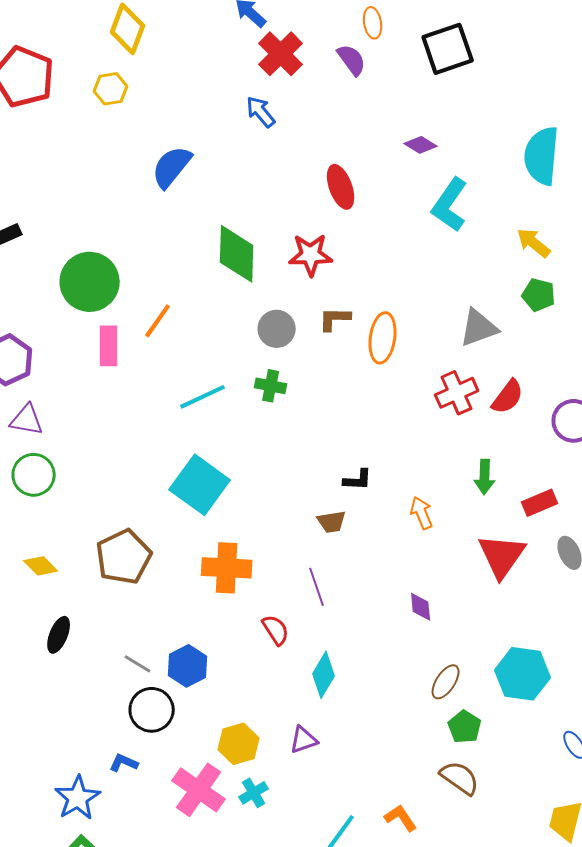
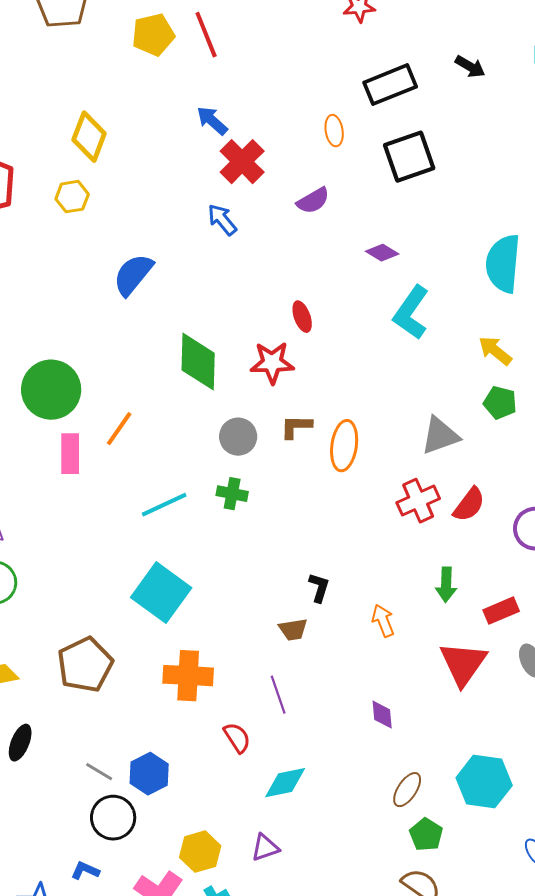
purple semicircle: (352, 60) -> (313, 201), moved, turned 96
red ellipse: (341, 187) -> (302, 317), moved, size x0.7
black L-shape: (358, 480) -> (319, 588), turned -76
cyan diamond: (324, 675) -> (285, 783), turned 48

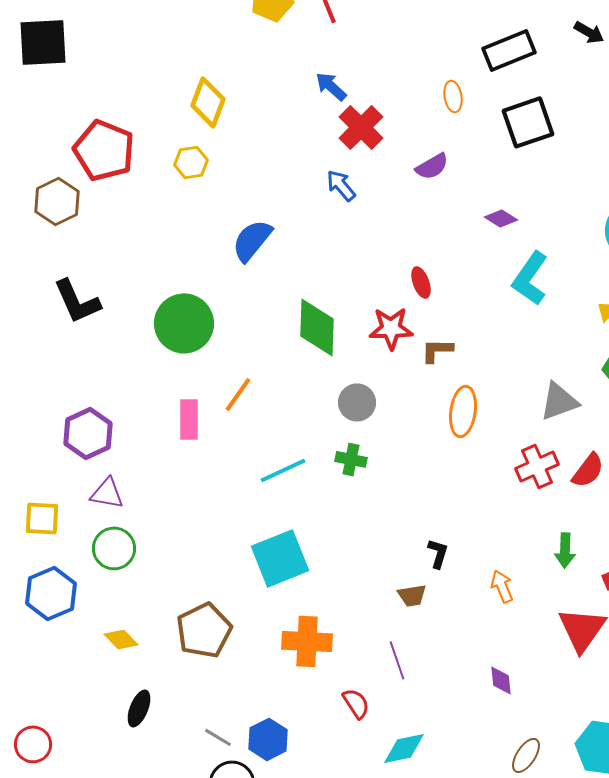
green circle: (51, 390) -> (184, 323), moved
brown L-shape: (296, 427) -> (437, 350), moved
cyan square: (161, 593) -> (280, 558), turned 32

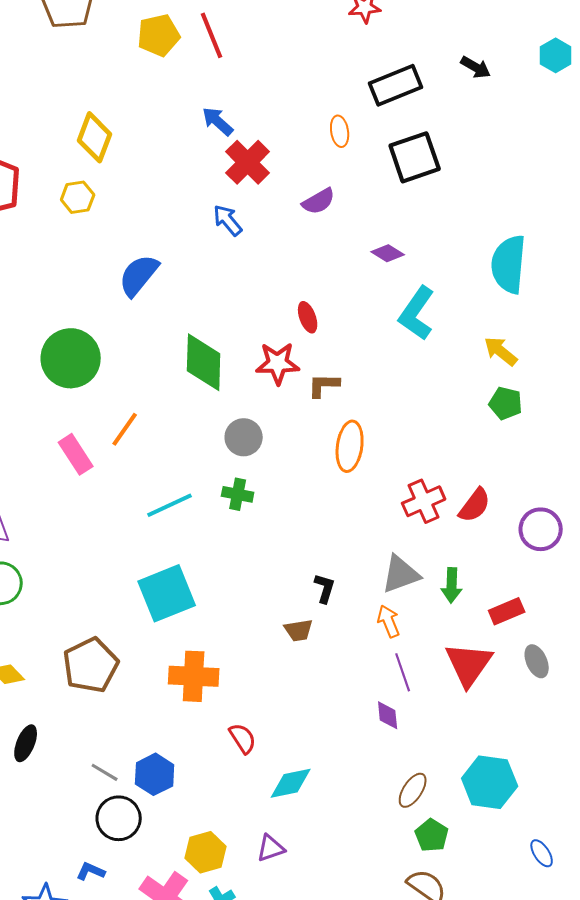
gray triangle: (559, 401) -> (401, 574), moved
pink rectangle: (189, 419) -> (76, 454), turned -33
purple line: (397, 660) -> (403, 672), moved

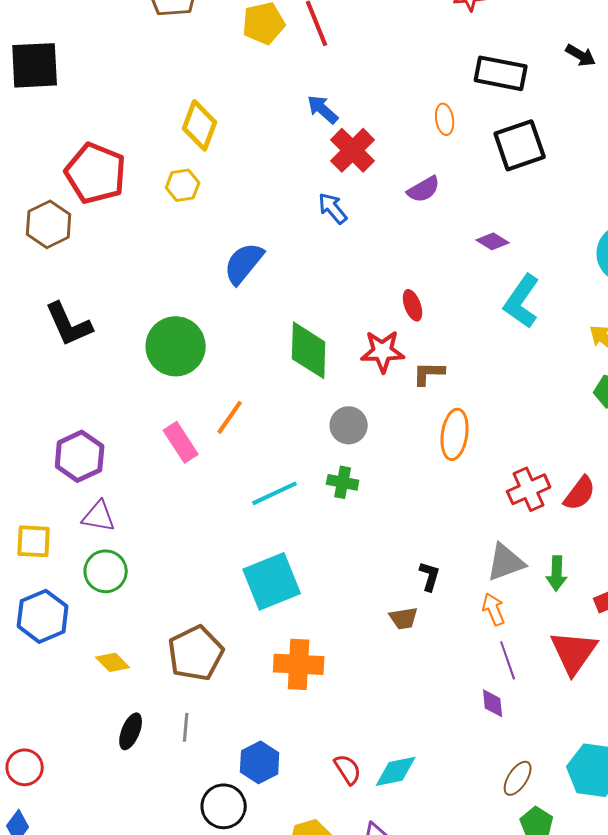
black rectangle: (396, 85) -> (501, 73), turned 33
red semicircle: (243, 738) -> (348, 769), moved
gray line: (105, 772) -> (186, 727), moved, turned 64

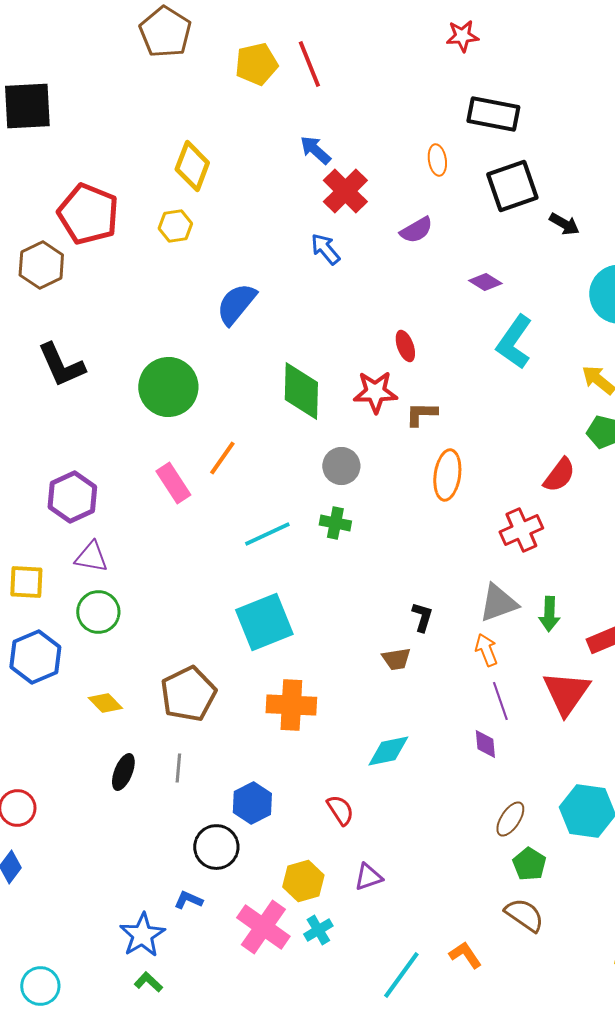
black arrow: (581, 55) -> (564, 224), moved
red semicircle: (580, 493) -> (559, 475), moved
cyan diamond: (396, 771) -> (388, 751), moved

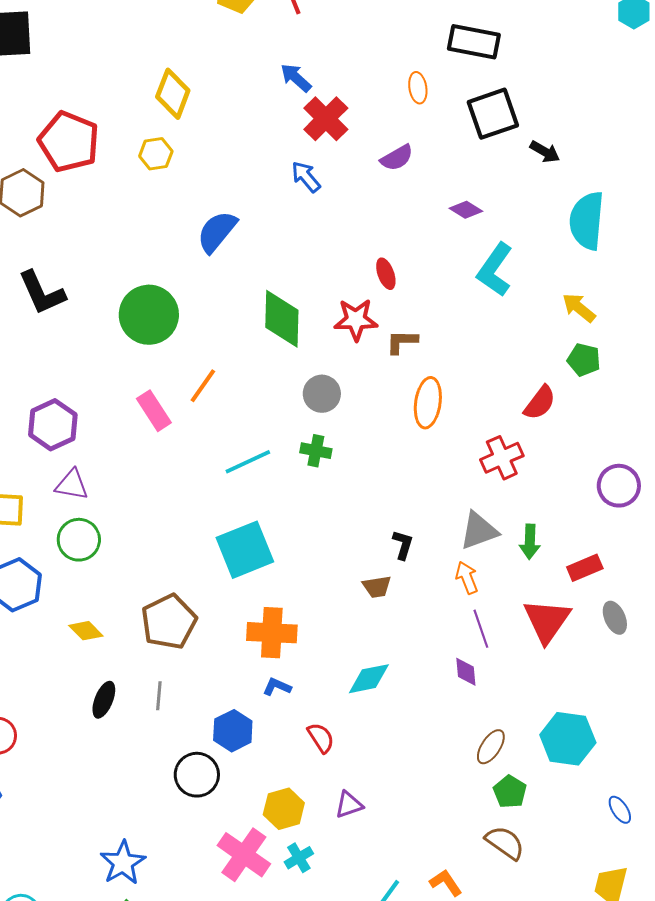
blue L-shape: (188, 900) -> (277, 687), moved

